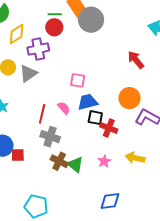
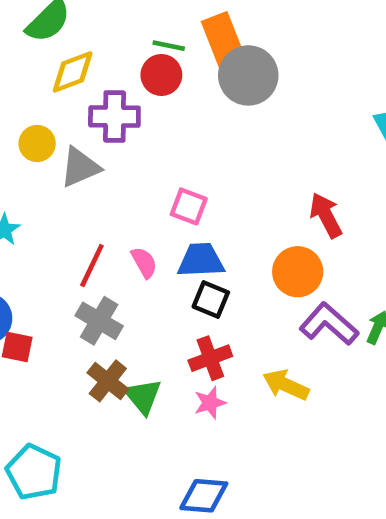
red arrow: (136, 60) -> (326, 215), moved
red cross: (109, 128) -> (210, 358), moved, turned 36
yellow arrow: (135, 158) -> (286, 385), moved

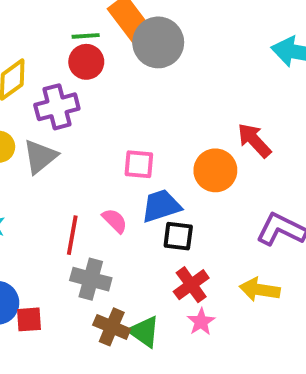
orange circle: (298, 272) -> (215, 170), moved

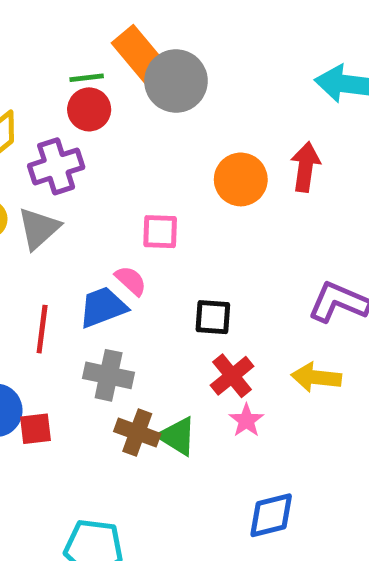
red arrow: (254, 140) -> (305, 167), moved, turned 54
orange circle: (215, 170) -> (241, 179), moved
blue trapezoid: (161, 206) -> (103, 307), moved
pink semicircle: (115, 221) -> (131, 281), moved
red line: (72, 235) -> (42, 329), moved

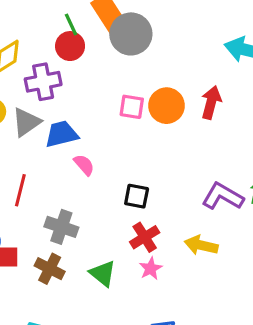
green line: (87, 78) -> (71, 24), turned 65
pink square: (160, 232) -> (132, 107), moved
blue trapezoid: (103, 307) -> (61, 134), moved
brown cross: (137, 433) -> (50, 269), moved

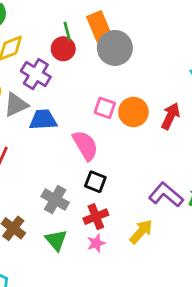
purple cross: (43, 82) -> (36, 74), turned 32
pink semicircle: (84, 165) -> (85, 145), moved, size x1.6
gray cross: (61, 227) -> (55, 200), moved
yellow arrow: (201, 245) -> (141, 232), turned 108

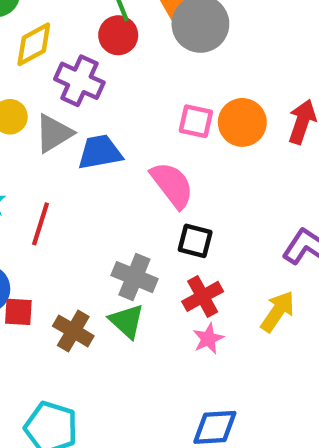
green triangle: (56, 240) -> (127, 321), moved

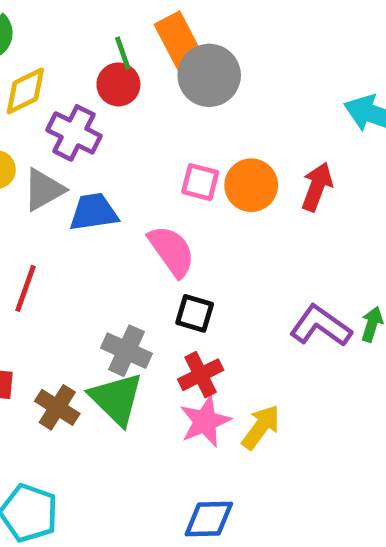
yellow arrow: (278, 312) -> (261, 427), moved
green triangle: (127, 321) -> (116, 399), size x1.4
pink star: (208, 339) -> (205, 421), size x1.5

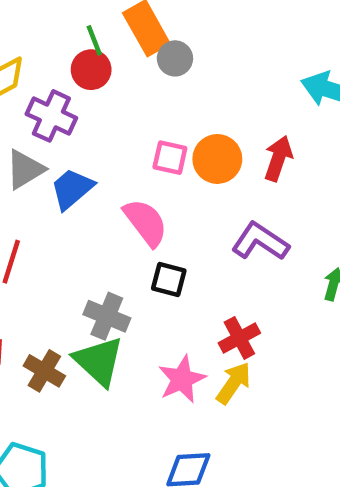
gray circle: (209, 75) -> (175, 58), size x0.6
blue trapezoid: (94, 212) -> (72, 189), turned -30
purple L-shape: (321, 326) -> (260, 241), moved
red cross: (201, 375) -> (239, 338), moved

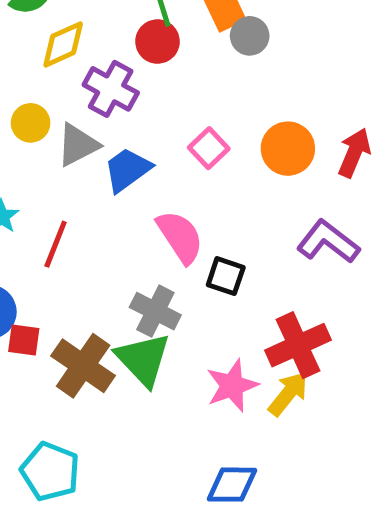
pink square: (170, 158) -> (209, 148), moved, turned 30
pink semicircle: (146, 222) -> (180, 237), moved
red cross: (239, 338) -> (298, 345), size x1.4
brown cross: (44, 371) -> (83, 366), size x1.4

